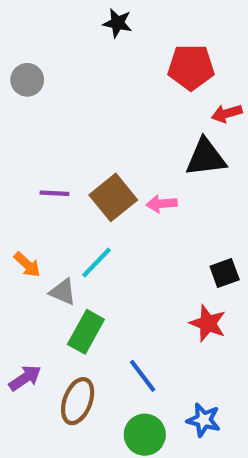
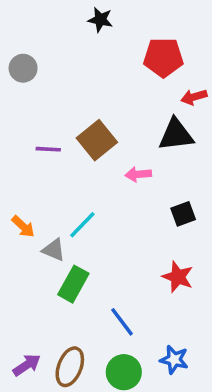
purple line: (54, 193) -> (48, 149), moved
brown square: (113, 197) -> (97, 140), moved
black square: (225, 273) -> (183, 214), moved
purple arrow: (25, 378) -> (27, 365), moved
brown ellipse: (78, 401) -> (70, 367), moved

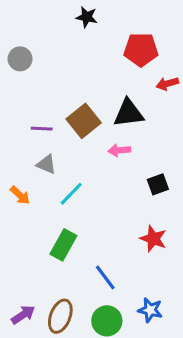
black triangle: (176, 135) -> (129, 113), moved
gray triangle: (54, 250) -> (46, 164), moved

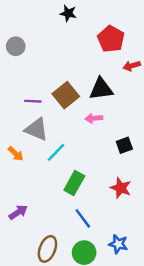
red pentagon: (141, 50) -> (111, 39), turned 30
gray triangle: (46, 164) -> (36, 129), size x1.5
green rectangle: (63, 245) -> (74, 183), moved
purple arrow: (23, 315) -> (18, 212), moved

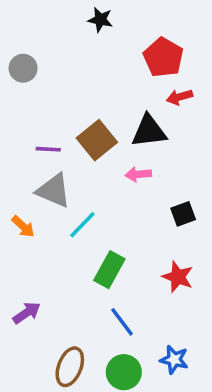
red arrow: (132, 66) -> (180, 97), moved

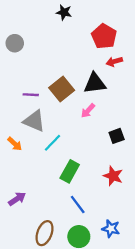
pink arrow: (138, 174) -> (88, 111), turned -42

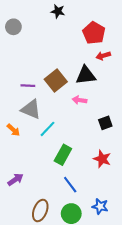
gray circle: (15, 43) -> (13, 27), moved
pink arrow: (88, 111) -> (79, 100), turned 56

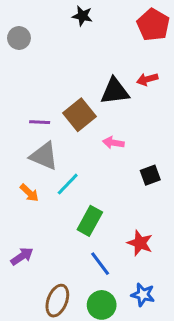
red pentagon: (94, 33) -> (153, 25), moved
black triangle: (86, 75) -> (115, 91), moved
orange arrow: (13, 130) -> (29, 193), moved
red star: (102, 159) -> (140, 243), moved

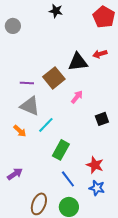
pink arrow: (113, 143) -> (77, 97), turned 120
blue star: (143, 295) -> (97, 188), moved

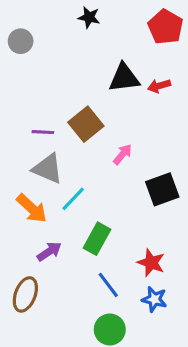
black triangle: (78, 62) -> (124, 78), moved
black square: (102, 119) -> (162, 189), size x1.5
orange arrow: (20, 131) -> (32, 208), size x1.5
purple arrow: (15, 174) -> (49, 251), moved
brown ellipse: (39, 204) -> (25, 294), moved

